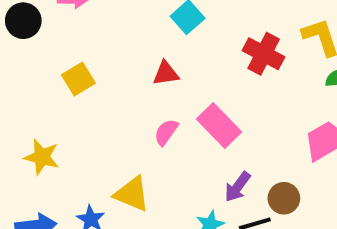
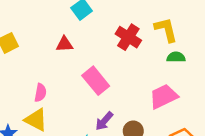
pink semicircle: (166, 132) -> (40, 93), moved, turned 150

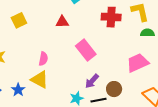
red cross: (128, 37) -> (111, 17), turned -30

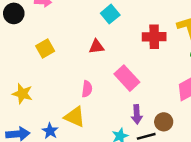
pink semicircle: (43, 59) -> (87, 89), moved
purple arrow: (92, 81) -> (137, 114), turned -42

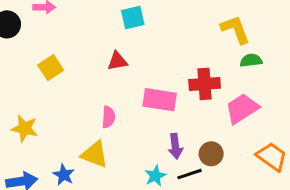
cyan square: (110, 14) -> (133, 18), turned 30
red cross: (154, 37) -> (205, 84), moved
pink rectangle: (127, 78) -> (160, 100), turned -35

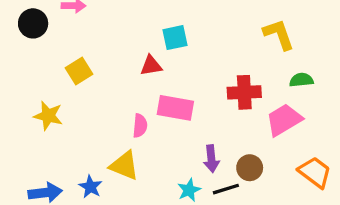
cyan square: (133, 18) -> (175, 38), moved
green semicircle: (251, 60) -> (301, 80), moved
pink rectangle: (160, 100) -> (175, 108), moved
yellow star: (25, 128) -> (48, 116), moved

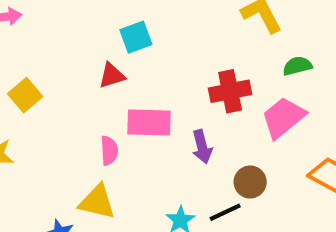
purple arrow: (211, 159) -> (202, 147), moved

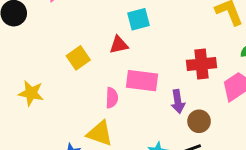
yellow square: (25, 95) -> (78, 58), moved
brown circle: (250, 182) -> (199, 121), moved

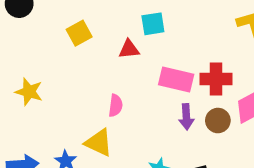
yellow square: (78, 58) -> (79, 33), moved
pink rectangle: (142, 81) -> (176, 79), moved
brown circle: (199, 121) -> (218, 121), moved

